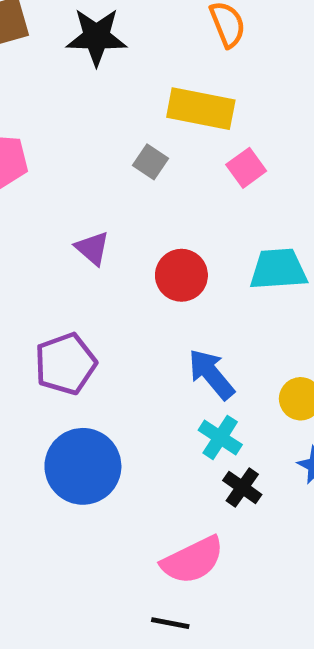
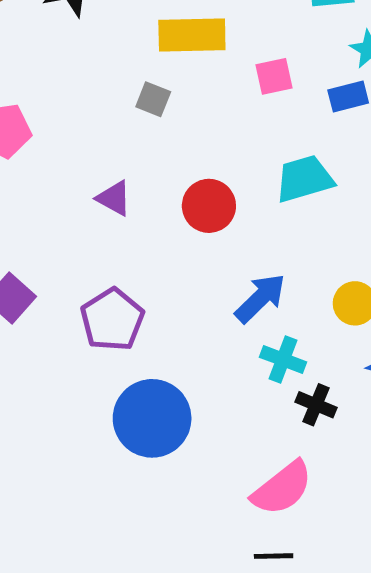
pink square: (246, 168) -> (274, 76), moved, turned 36
blue arrow: (211, 374) -> (260, 298), turned 98

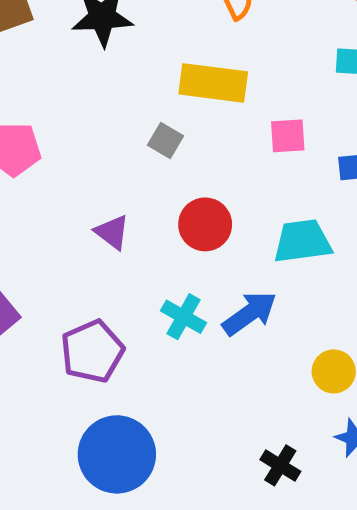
red circle: (209, 206) -> (205, 224), moved
blue arrow: (260, 298) -> (250, 313), moved
cyan cross: (283, 360) -> (183, 317), moved

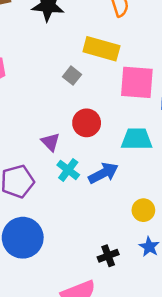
pink square: (288, 136) -> (137, 82), size x1.8
purple triangle: (112, 232) -> (50, 142), moved
black cross: (280, 465) -> (108, 256), turned 30

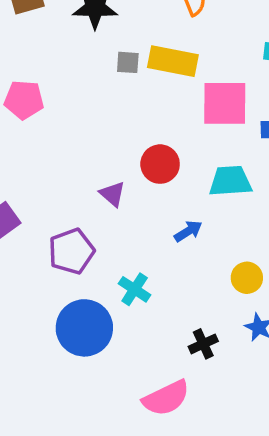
gray square: (72, 76) -> (128, 62), moved, turned -30
cyan cross: (68, 170) -> (135, 289), moved
blue arrow: (103, 173) -> (188, 231), size x0.7

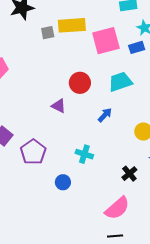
purple pentagon: (71, 251) -> (33, 152), moved
blue circle: (84, 328) -> (63, 182), size x0.5

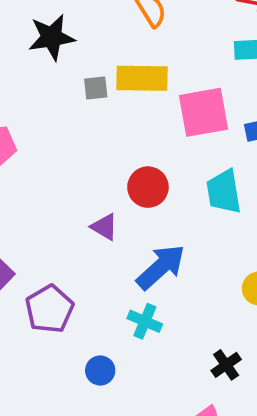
cyan trapezoid: (120, 82) -> (224, 192), turned -85
blue arrow: (105, 115) -> (161, 267), moved, size x1.8

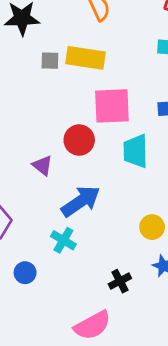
pink square: (204, 112) -> (112, 106), moved

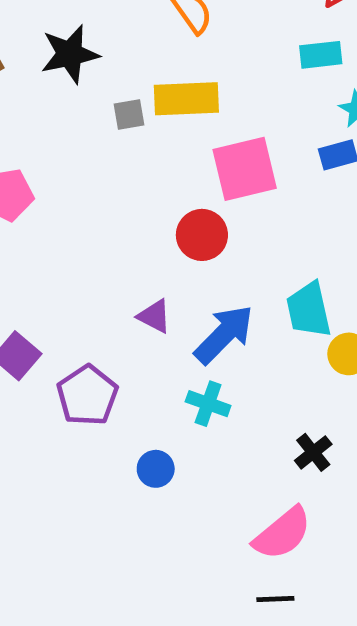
cyan trapezoid: (136, 151) -> (309, 310), moved
purple triangle: (43, 165) -> (154, 316), moved

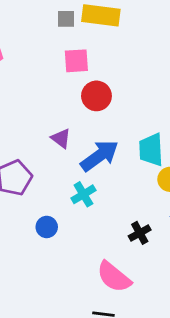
pink square: (245, 169) -> (76, 61), moved, size x0.7
cyan cross: (208, 404) -> (83, 194), turned 30
pink semicircle: (282, 533) -> (114, 277), turned 69

